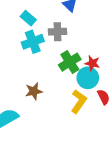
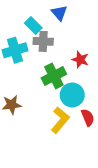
cyan rectangle: (28, 18) -> (33, 26), moved
red star: (92, 63) -> (80, 60), moved

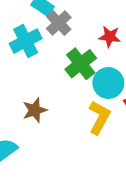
gray cross: (43, 41) -> (59, 23), turned -36

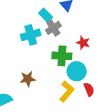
green cross: (81, 64) -> (62, 56), turned 30

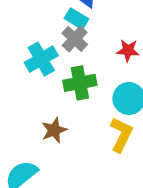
cyan rectangle: (46, 15) -> (76, 19), moved
green cross: (62, 56) -> (80, 83), moved

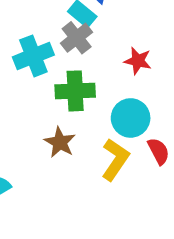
brown star: (54, 130) -> (60, 142), moved, turned -30

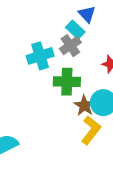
brown star: (60, 142) -> (84, 106), moved

